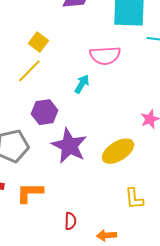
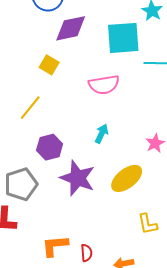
yellow square: (38, 42) -> (49, 65), moved
cyan arrow: (82, 84) -> (102, 134), moved
orange L-shape: (30, 193) -> (55, 246), moved

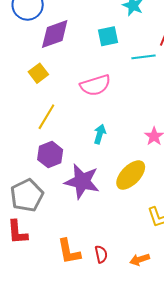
cyan square: (123, 38) -> (108, 36), size x0.6
yellow square: (49, 65) -> (38, 73), turned 30
yellow line: (30, 108) -> (46, 117), moved
orange L-shape: (55, 246) -> (69, 251), turned -88

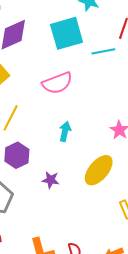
cyan square: (108, 36) -> (67, 33), size x1.6
purple star: (82, 181) -> (51, 180), size x0.5

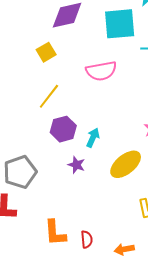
cyan arrow: (65, 131) -> (93, 138), moved
purple hexagon: (17, 155) -> (63, 129), moved

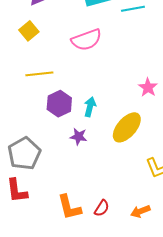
yellow line: (49, 96) -> (39, 74), turned 56
red semicircle: (87, 239) -> (102, 208), turned 48

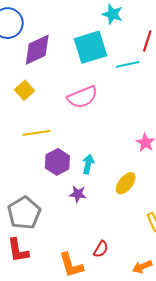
yellow ellipse: (127, 127) -> (126, 183), size x0.7
red semicircle: (102, 208) -> (101, 249), moved

